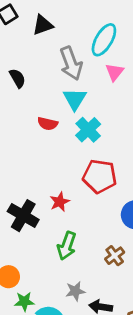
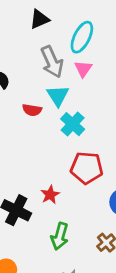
black triangle: (43, 25) -> (39, 19), moved
pink triangle: (115, 72) -> (83, 69), moved
red semicircle: (48, 124) -> (32, 110), moved

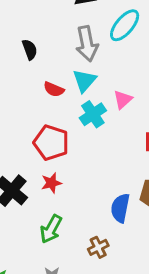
pink triangle: (83, 69) -> (123, 100), moved
red pentagon: (87, 168) -> (51, 143), moved

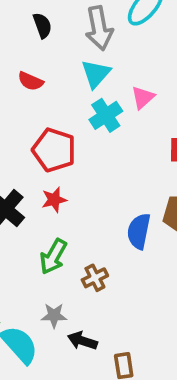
black semicircle: (30, 50) -> (42, 26), moved
red semicircle: (54, 89) -> (31, 81), moved
brown cross: (98, 247) -> (95, 278), moved

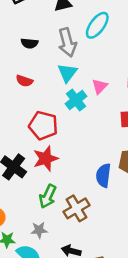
black semicircle: (42, 26) -> (30, 43), turned 119
red star: (54, 200) -> (46, 158), size x1.5
brown cross: (95, 278) -> (76, 208), size x1.5
gray star: (54, 315) -> (39, 230), moved

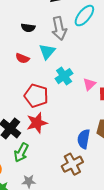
cyan triangle: (67, 73) -> (47, 51), moved
pink triangle: (100, 86) -> (89, 84), moved
green arrow: (48, 196) -> (21, 153), moved
brown cross: (76, 208) -> (72, 164), moved

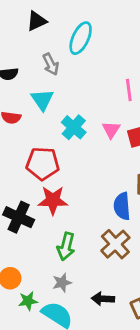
gray arrow: (59, 28) -> (51, 64), size x0.7
red star: (37, 123) -> (53, 200), turned 30
green arrow: (21, 153) -> (66, 246), moved

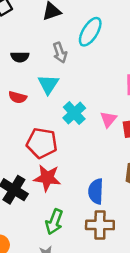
blue semicircle: (122, 206) -> (96, 191), moved
brown cross: (115, 244) -> (100, 225), turned 36

